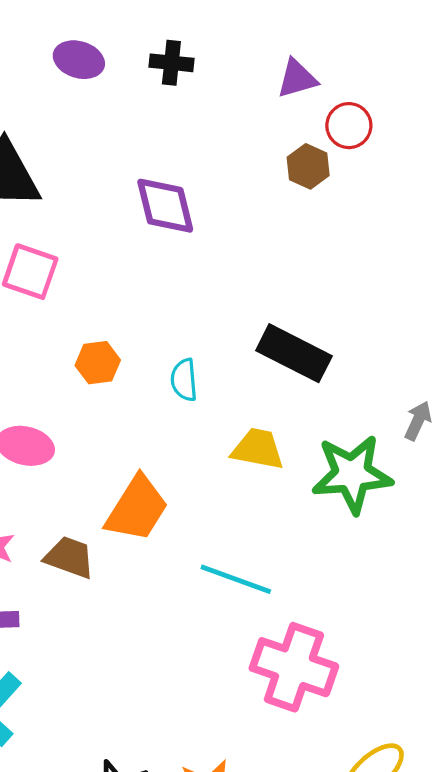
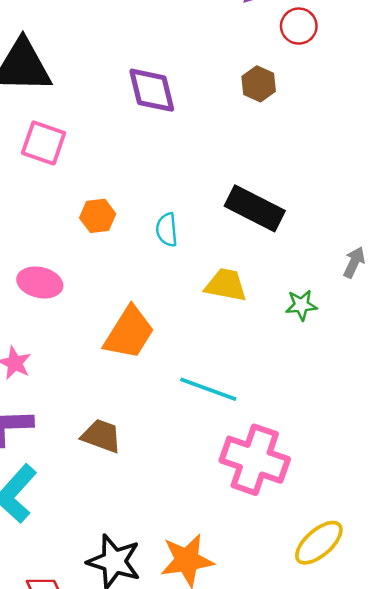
brown hexagon: (308, 166) -> (259, 84), moved
green star: (352, 474) -> (301, 305), size x0.5
brown trapezoid: (69, 557) -> (101, 436), moved

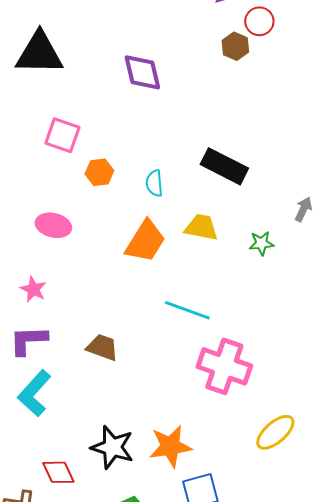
brown hexagon: (259, 84) -> (235, 46), moved
pink square: (44, 143) -> (62, 135), moved
orange trapezoid: (129, 333) -> (145, 241), moved

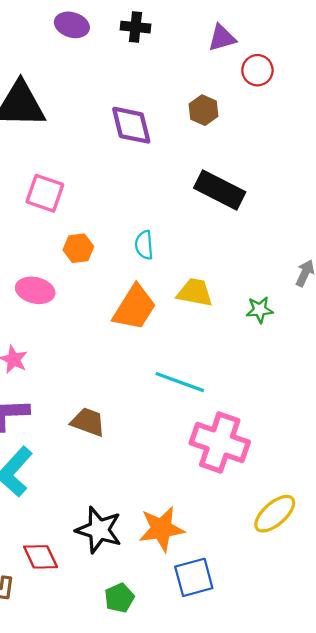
brown hexagon: (235, 46) -> (204, 110), moved
black rectangle: (224, 166) -> (220, 190), moved
orange hexagon: (99, 172) -> (78, 248), moved

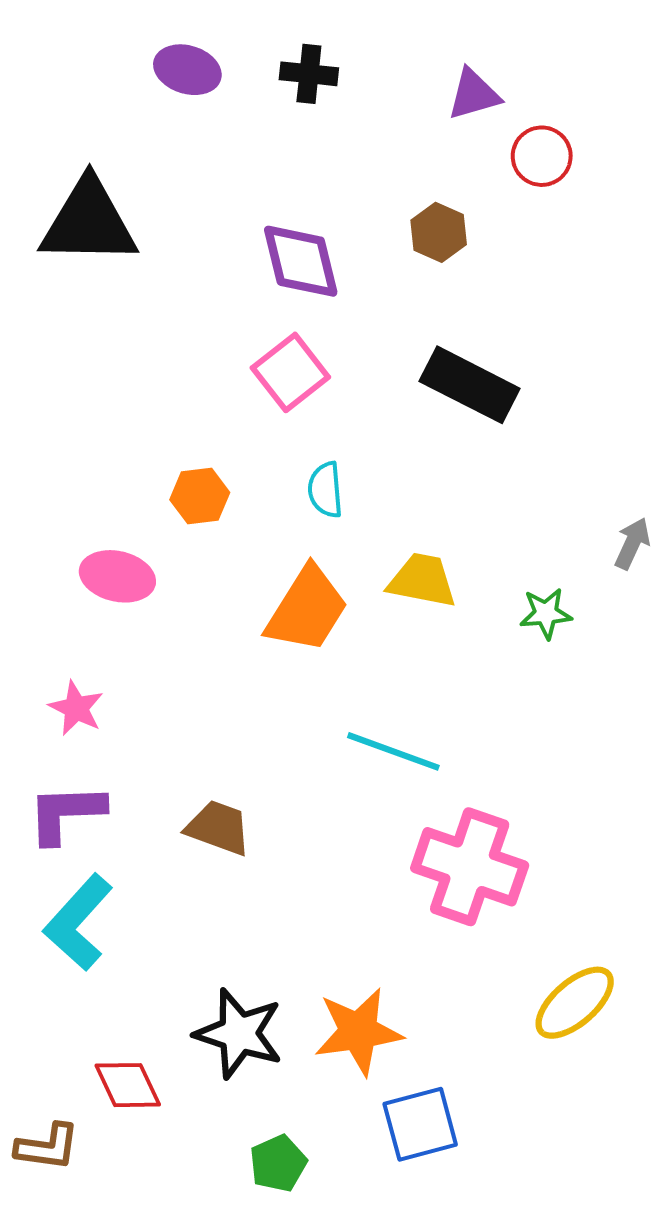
pink square: (45, 193) -> (290, 372), moved, turned 33

